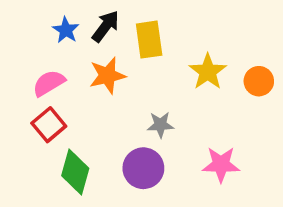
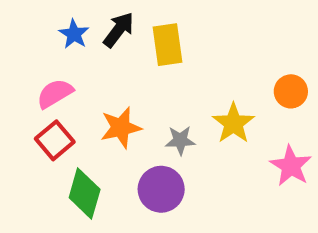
yellow star: (208, 72) -> (233, 123), moved
orange star: (107, 75) -> (121, 128), moved
pink star: (221, 164) -> (291, 166), moved, turned 30

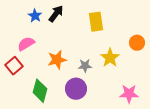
yellow rectangle: (168, 45) -> (96, 22), moved
red square: (55, 140) -> (14, 66), moved
pink star: (291, 166) -> (129, 94), moved, turned -30

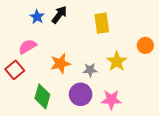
pink star: (129, 94) -> (111, 100), moved

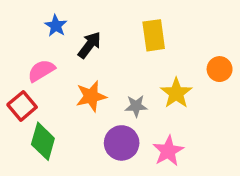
black arrow: (59, 15) -> (89, 45), moved
green diamond: (42, 96) -> (43, 141), moved
pink star: (111, 100) -> (168, 151), turned -30

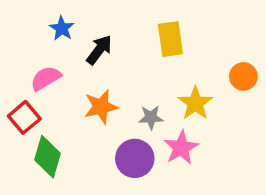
pink star: (168, 151) -> (181, 148), moved

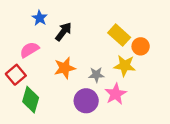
yellow rectangle: (170, 39) -> (119, 35), moved, turned -40
orange circle: (243, 76) -> (141, 46), moved
yellow star: (195, 103) -> (125, 66), turned -30

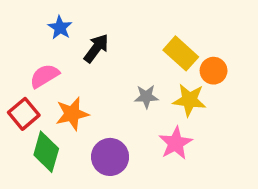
orange star: (65, 68) -> (72, 114), moved
gray star: (96, 75) -> (146, 97), moved
purple circle: (86, 101) -> (110, 157), moved

